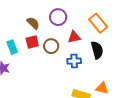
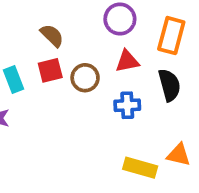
purple circle: (58, 17) -> (120, 19), moved
orange rectangle: (98, 23) -> (171, 36), turned 54

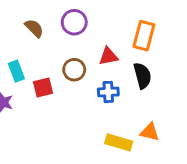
purple circle: (120, 19) -> (74, 22), moved
brown semicircle: (52, 36) -> (34, 28), moved
red square: (50, 70) -> (43, 87), moved

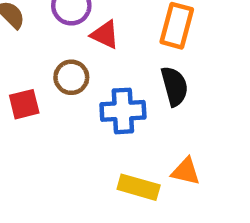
red triangle: (108, 56) -> (105, 35), moved, turned 36
blue cross: (108, 92) -> (123, 111), size x1.4

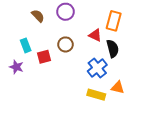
red triangle: (105, 35) -> (95, 35), moved
blue cross: (123, 111) -> (97, 68), moved, turned -36

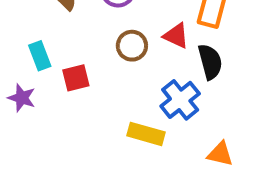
brown circle: (66, 44) -> (132, 46), moved
orange triangle: (118, 87) -> (220, 154), moved
yellow rectangle: (96, 95) -> (146, 134), moved

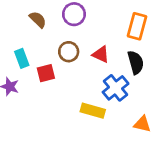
red triangle: (176, 36) -> (101, 54), moved
brown circle: (132, 46) -> (69, 52), moved

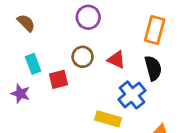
brown semicircle: (38, 20) -> (26, 23), moved

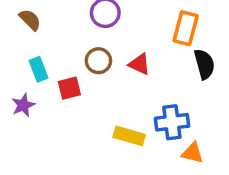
black semicircle: (153, 68) -> (204, 64), moved
purple star: (20, 94) -> (23, 105), turned 30
blue cross: (132, 95) -> (172, 122), moved, turned 32

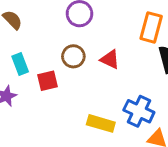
blue cross: (172, 122) -> (139, 111), turned 32

